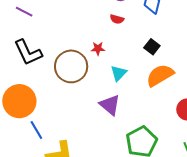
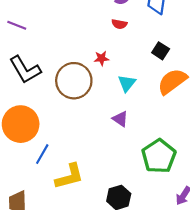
purple triangle: (110, 105) -> (120, 119), size x0.7
blue line: (36, 130) -> (42, 154), turned 66

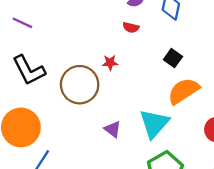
cyan triangle: (127, 83) -> (154, 123), moved, size x1.6
purple triangle: (120, 119) -> (113, 129), moved

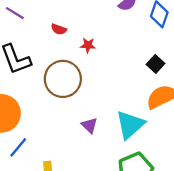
red semicircle: (131, 27) -> (59, 29), moved
red star: (110, 63) -> (88, 45), moved

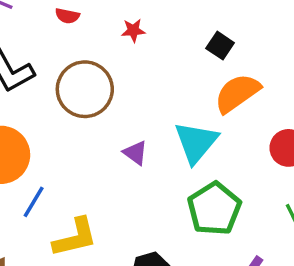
red star: (88, 45) -> (133, 30), moved

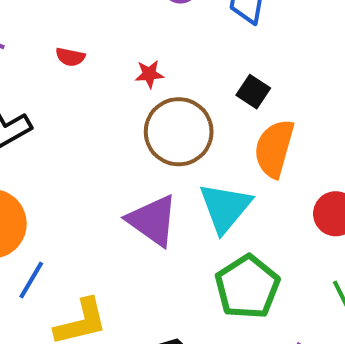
brown circle: (85, 89) -> (179, 132), moved
orange semicircle: (237, 93) -> (274, 148), turned -39
purple triangle: (135, 153) -> (153, 220), size x1.8

